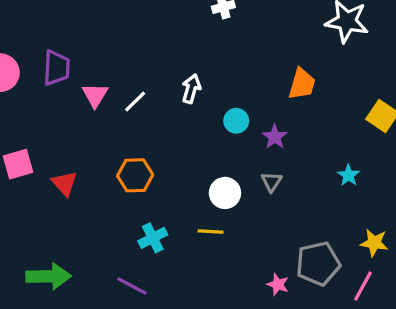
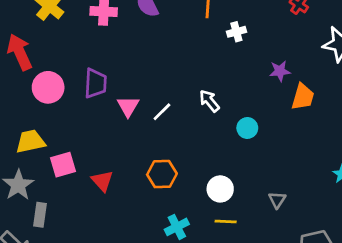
white arrow: (191, 89) -> (209, 101), turned -55
purple star: (275, 137) -> (280, 71), moved, turned 30
gray triangle: (271, 182) -> (277, 200), moved
white circle: (225, 193) -> (220, 189), moved

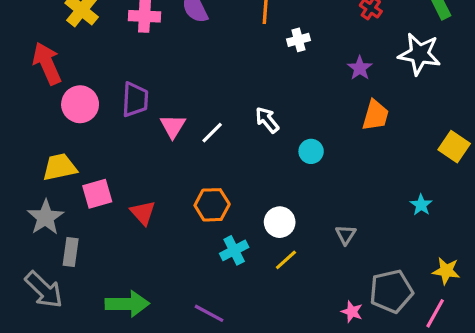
purple star: (280, 71) -> (360, 68), moved, turned -30
yellow line: (226, 221) -> (286, 260), turned -45
cyan cross: (177, 227) -> (234, 250), moved

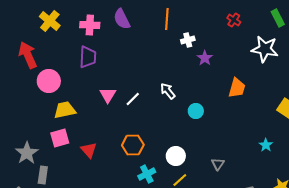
purple star: (360, 68) -> (205, 58), moved
purple trapezoid: (135, 100) -> (88, 57), moved
yellow trapezoid: (60, 167) -> (65, 110), moved

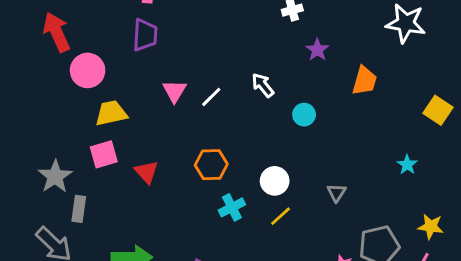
purple star: (205, 58) -> (317, 50), moved

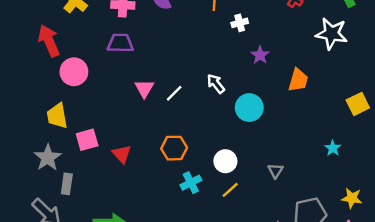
purple trapezoid: (145, 35) -> (120, 43), turned -92
yellow square: (438, 110) -> (358, 104), turned 30
yellow trapezoid: (111, 113) -> (57, 116), moved, turned -88
cyan circle: (304, 115) -> (249, 108), size x1.5

